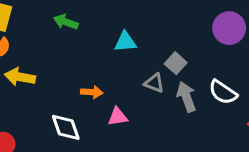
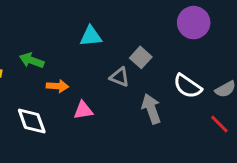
green arrow: (66, 22) -> (32, 60), moved
gray arrow: (186, 97) -> (151, 109), moved

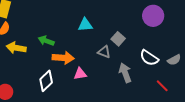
orange arrow: (57, 86) -> (63, 58), size x1.5
white diamond: (32, 121) -> (46, 81), turned 65
red line: (219, 124) -> (162, 86), moved

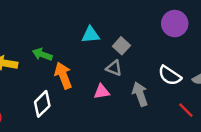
gray square: (118, 39) -> (121, 46), moved
orange arrow: (63, 58) -> (63, 76), turned -115
pink triangle: (80, 74) -> (102, 92), moved

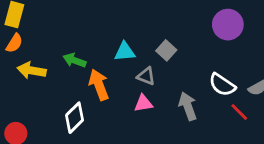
cyan triangle: (91, 35) -> (125, 52), moved
gray triangle: (114, 68) -> (146, 76), moved
red line: (186, 110) -> (239, 112), moved

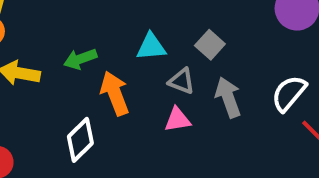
green arrow: (75, 60) -> (80, 59), turned -40
white semicircle: (222, 85) -> (289, 93), turned 96
gray arrow: (188, 106) -> (228, 97), moved

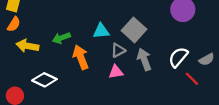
gray square: (210, 45) -> (134, 30), size x1.5
gray triangle: (182, 81) -> (118, 50), turned -49
white diamond: (80, 140) -> (44, 80), moved, turned 70

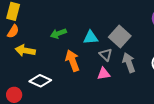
green arrow: (61, 38) -> (58, 33), moved
gray triangle: (118, 50) -> (106, 55), turned -48

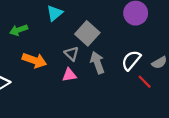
cyan triangle: (91, 37) -> (55, 13), moved, turned -35
orange arrow: (72, 61) -> (34, 60), turned 130

